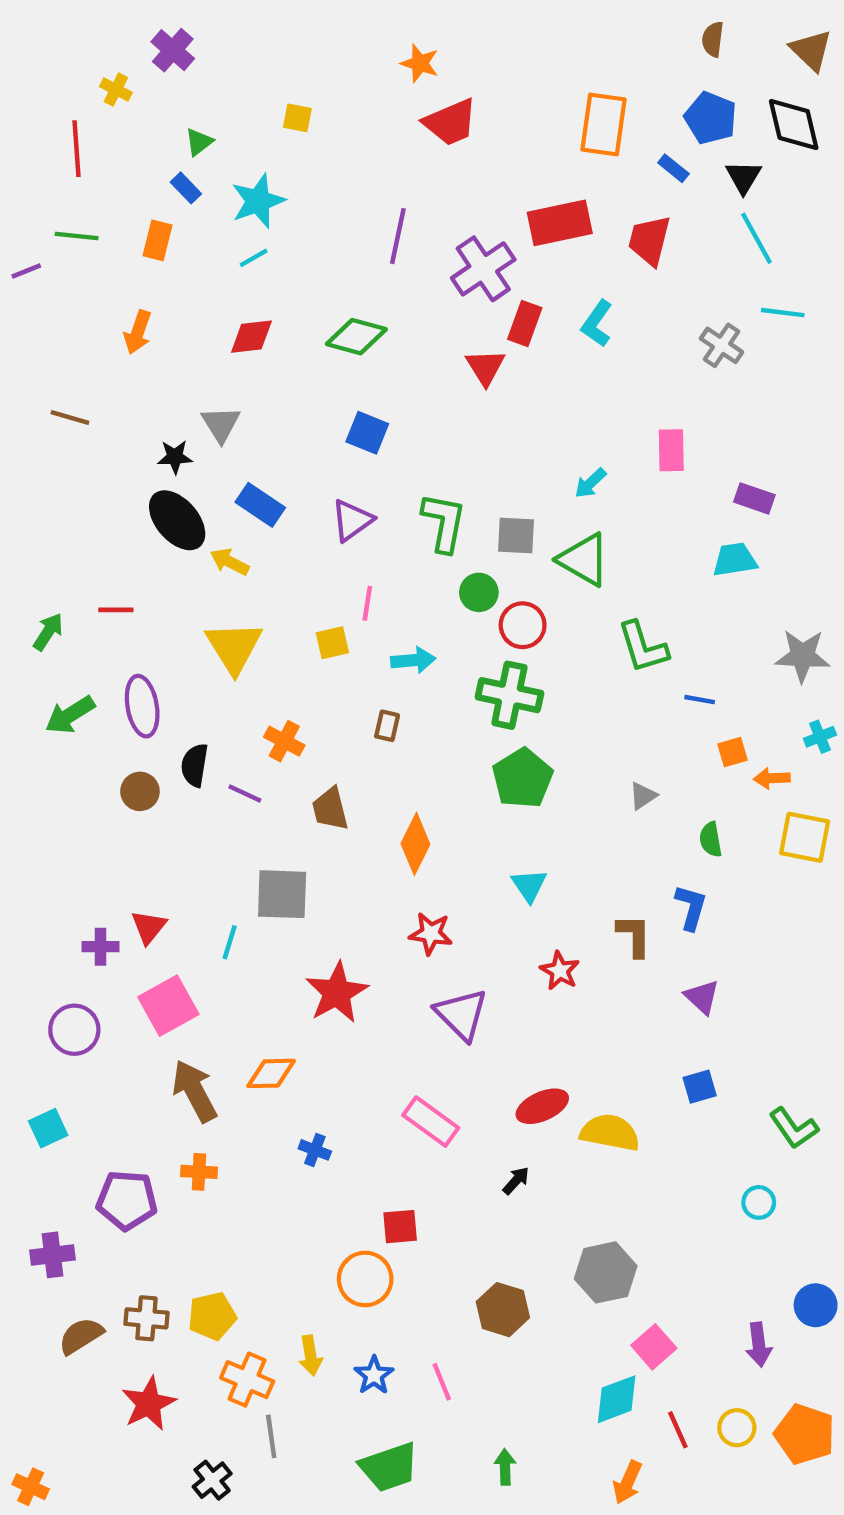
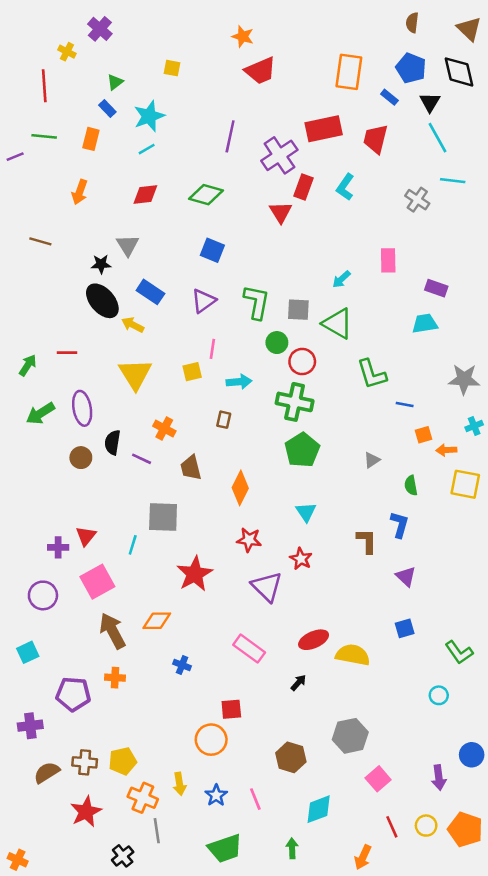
red star: (560, 971) -> (301, 559), moved
cyan diamond: (617, 1399) -> (319, 809), moved

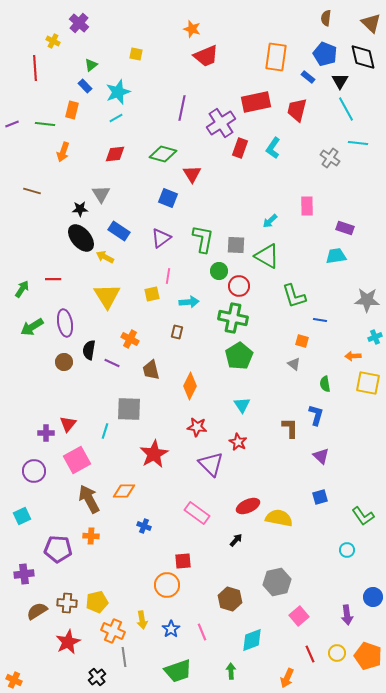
green line: (44, 136) -> (45, 124), moved
red triangle: (281, 212) -> (192, 174), moved
orange square: (424, 435) -> (302, 341), moved, turned 32
gray triangle: (372, 460) -> (294, 364), turned -48

